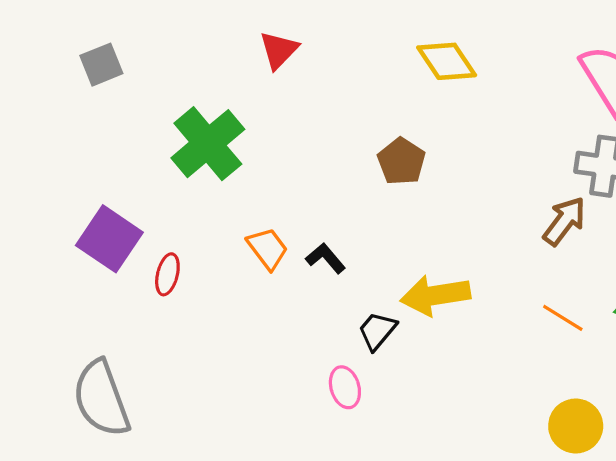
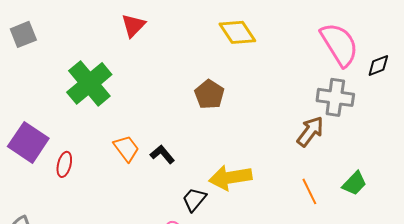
orange line: (563, 318) -> (309, 191), turned 32

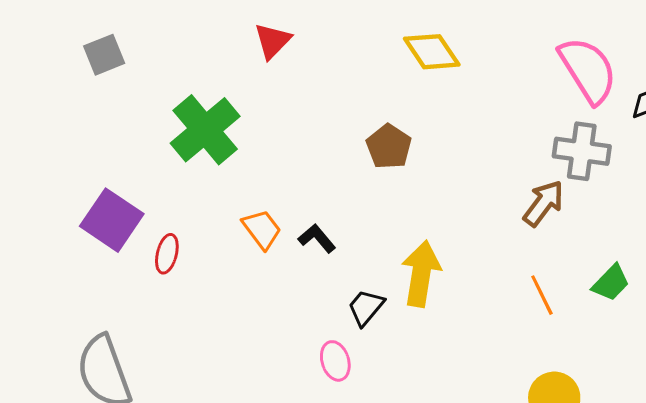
yellow arrow: (230, 177) -> (421, 274), turned 108

